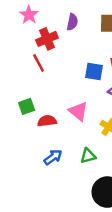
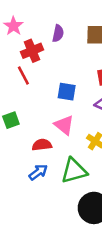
blue square: (94, 71) -> (67, 92), moved
red semicircle: (47, 121) -> (42, 145), moved
green triangle: (88, 156) -> (74, 171), size x1.6

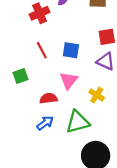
red line: (23, 76) -> (42, 50), moved
pink triangle: (64, 125) -> (69, 80), turned 30

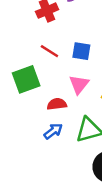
red line: (42, 50) -> (49, 51), turned -30
green square: (21, 76) -> (26, 79), size x1.6

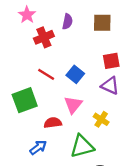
blue square: (81, 51) -> (75, 74), turned 30
blue arrow: (53, 131) -> (38, 147), moved

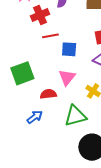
red line: (46, 74) -> (50, 36), moved, turned -42
blue square: (75, 74) -> (69, 49), turned -35

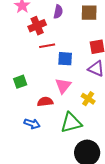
green square: (22, 73) -> (20, 82), size x0.6
blue arrow: (35, 117) -> (32, 124), turned 56

